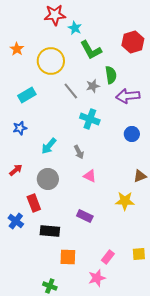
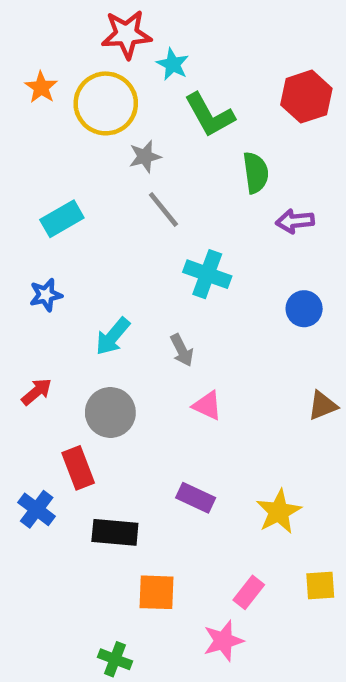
orange star: (17, 49) -> (41, 87), moved
yellow circle: (51, 61) -> (106, 103), moved
gray star: (93, 86) -> (145, 157), moved
purple arrow: (128, 96) -> (295, 221), size x0.7
yellow star: (125, 201) -> (279, 512), moved, turned -30

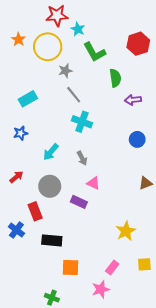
cyan cross: (207, 274) -> (82, 122), moved
purple rectangle: (196, 498) -> (79, 202), moved

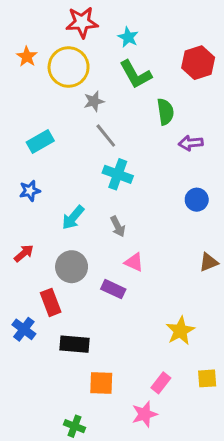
cyan star: (78, 29) -> (128, 37), moved

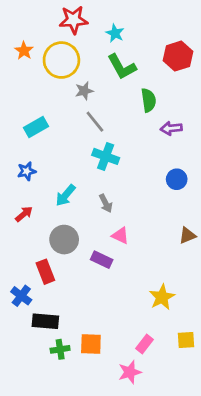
red arrow: (24, 253) -> (24, 214), moved
black rectangle: (75, 344) -> (45, 321), moved
green cross: (75, 426) -> (60, 349), moved, turned -30

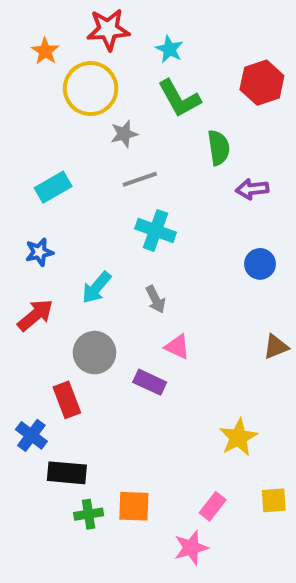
orange star: (24, 51) -> (45, 51), moved
gray line: (95, 122) -> (140, 179), turned -70
red arrow: (24, 214) -> (35, 315), size x1.4

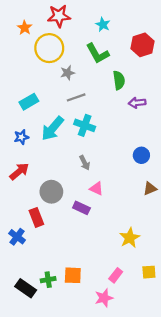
cyan star: (169, 49) -> (103, 25), moved
blue circle: (260, 264) -> (141, 155), moved
cyan arrow: (96, 288) -> (52, 128), moved, size x1.4
black rectangle: (67, 473) -> (26, 288), moved, turned 30

